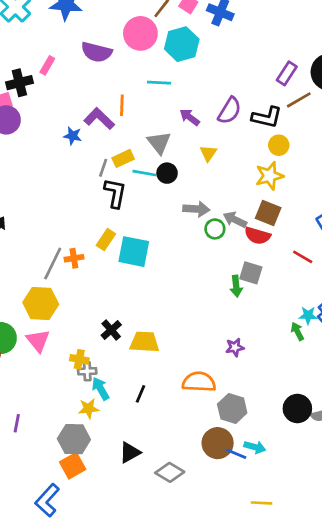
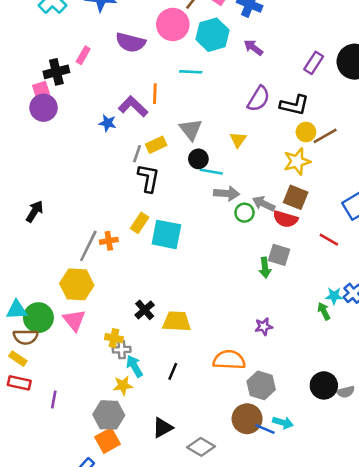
brown line: (299, 100) -> (325, 136), moved
purple arrow: (190, 117) -> (253, 48), moved
cyan line: (144, 173) -> (211, 172), moved

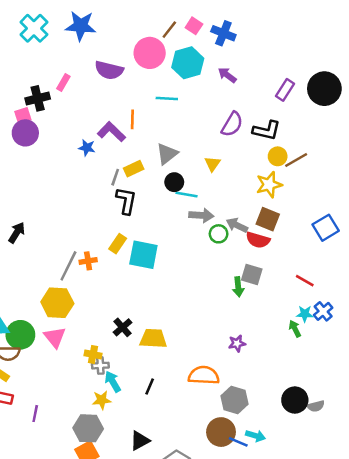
gray triangle: (191, 129) -> (167, 154), turned 30
red line: (329, 240) -> (305, 281), moved

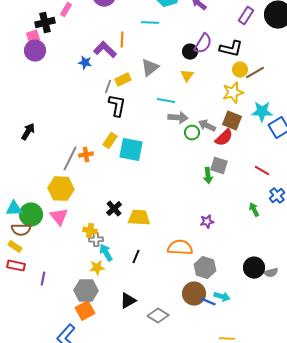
black circle: (174, 182) -> (190, 52), moved
red semicircle: (258, 240) -> (224, 138), turned -60
cyan star: (305, 314) -> (262, 112), moved, size x1.5

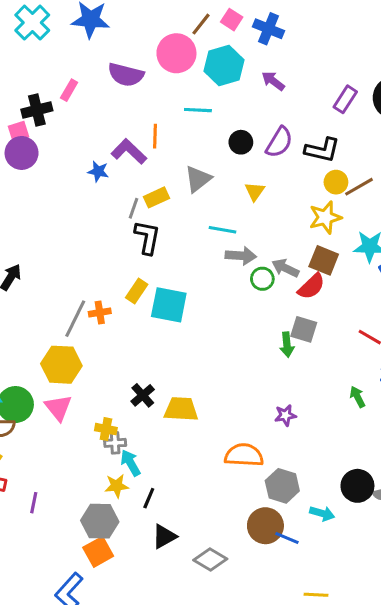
black circle: (190, 52) -> (241, 142), moved
black line: (136, 257) -> (149, 498), moved
cyan arrow: (222, 297) -> (322, 513), moved

